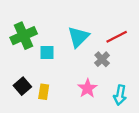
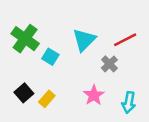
green cross: (24, 36) -> (25, 39), turned -30
cyan square: (47, 52) -> (50, 57), turned 32
yellow rectangle: (44, 92) -> (47, 99), turned 32

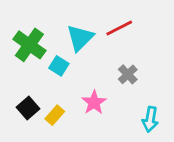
cyan triangle: (84, 40) -> (80, 38), moved
red line: (125, 40) -> (119, 28), moved
pink star: (94, 95) -> (94, 102), moved

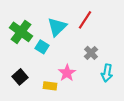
red line: (119, 28) -> (85, 20), turned -30
yellow rectangle: (55, 115) -> (50, 86), moved, turned 56
cyan arrow: (150, 119) -> (107, 73), moved

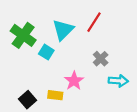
cyan arrow: (107, 73) -> (118, 81), turned -96
black square: (20, 77) -> (28, 100), moved

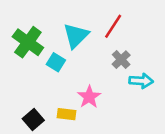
gray cross: (101, 59) -> (121, 60), moved
cyan arrow: (118, 81) -> (141, 81), moved

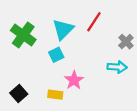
gray cross: (121, 60) -> (126, 42), moved
cyan square: (56, 62) -> (56, 55), moved, turned 32
black square: (33, 119) -> (19, 94), moved

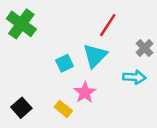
cyan triangle: (63, 29) -> (95, 56), moved
green cross: (23, 35) -> (21, 24), moved
yellow rectangle: (55, 95) -> (63, 109), turned 32

